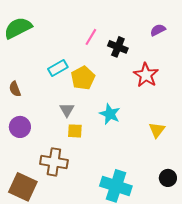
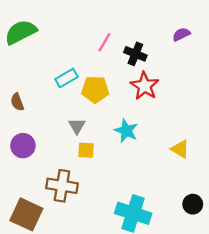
red star: (146, 75) -> (145, 86), moved
yellow pentagon: (83, 78) -> (95, 89), turned 30
yellow triangle: (157, 130) -> (180, 149), turned -36

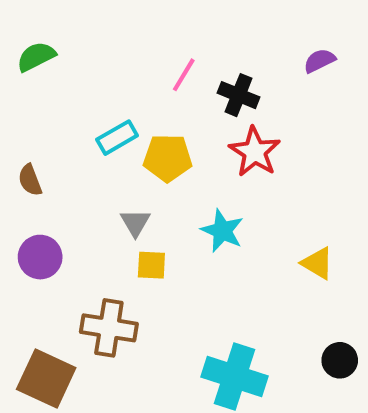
green semicircle: (21, 32) -> (36, 57), size x0.7

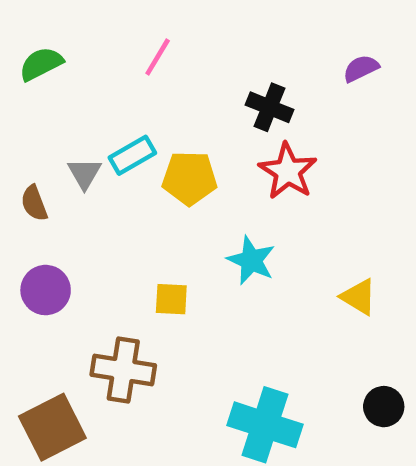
pink line: (184, 75) -> (158, 57), moved
gray triangle: (135, 223) -> (84, 174), moved
brown square: (46, 379) -> (52, 427), turned 38

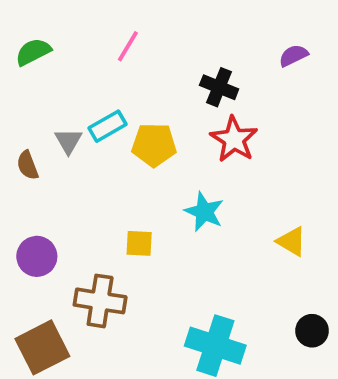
purple circle: (46, 290) -> (37, 256), moved

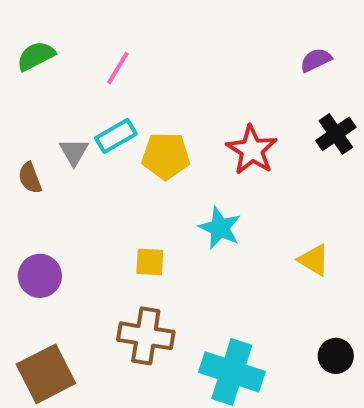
pink line: (128, 46) -> (118, 68), moved
black cross: (219, 87) -> (336, 134), moved, turned 33
brown cross: (100, 301) -> (146, 336), moved

